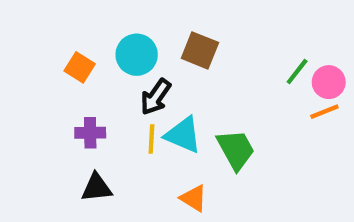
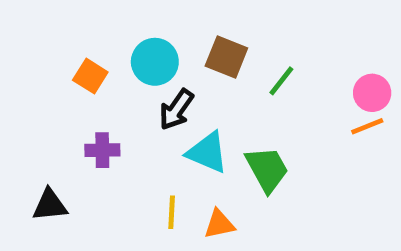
green line: (297, 72) -> (281, 81), moved
yellow line: (151, 139) -> (172, 212), moved
black triangle: (97, 188) -> (50, 205), moved
orange triangle: (194, 198) -> (219, 224), turned -44

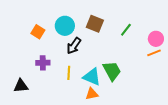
green line: (281, 81) -> (126, 30), moved
cyan triangle: (207, 153) -> (92, 77), moved
yellow line: (172, 212) -> (69, 73), moved

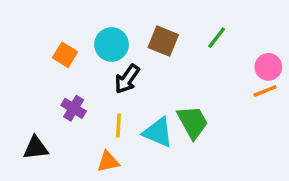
green line: (126, 30) -> (217, 38), moved
purple cross: (43, 63) -> (74, 108), turned 32
orange triangle: (92, 94) -> (108, 162), moved

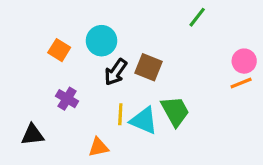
green line: (217, 38) -> (197, 17), moved
brown square: (163, 41) -> (149, 67), moved
yellow line: (118, 126) -> (120, 114), moved

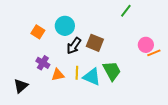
pink circle: (244, 61) -> (146, 45), moved
black triangle: (33, 135) -> (21, 86), turned -35
orange triangle: (98, 147) -> (58, 75), moved

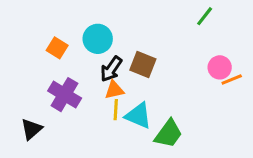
green line: (126, 11) -> (205, 16), moved
purple cross: (43, 63) -> (65, 95), size x1.5
green trapezoid: (112, 71) -> (168, 134), moved, turned 65
orange triangle: (58, 75) -> (114, 90), moved

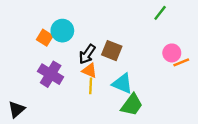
cyan circle: (98, 39) -> (62, 31), moved
orange triangle: (114, 90) -> (89, 71), turned 35
cyan triangle: (138, 116) -> (122, 84), moved
black triangle: (31, 129) -> (16, 109), moved

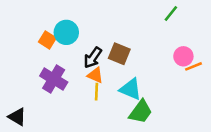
black triangle: (16, 109) -> (17, 117), turned -48

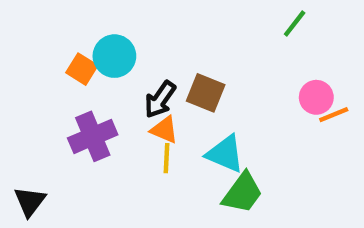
purple cross: (54, 79) -> (93, 136), turned 36
black triangle: (17, 117) -> (30, 202), turned 36

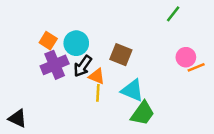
cyan circle: (114, 56) -> (76, 43), moved
black arrow: (160, 99) -> (83, 66), moved
purple cross: (93, 136) -> (55, 65), moved
black triangle: (30, 202) -> (18, 118), turned -42

